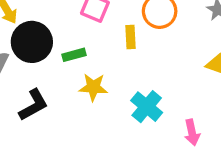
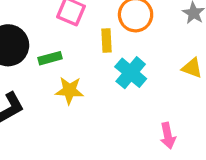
cyan cross: (147, 107) -> (131, 73), moved

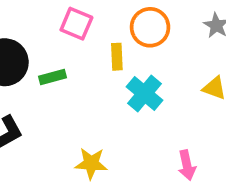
yellow star: (69, 90) -> (91, 163), moved

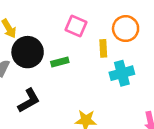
cyan cross: (144, 94) -> (122, 73), turned 35

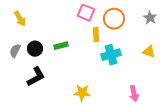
pink square: (76, 26) -> (86, 13), moved
black circle: (28, 52) -> (35, 49), moved, size x0.6

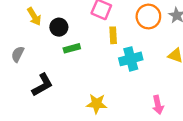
yellow arrow: (20, 19) -> (34, 16), moved
orange circle: (114, 19) -> (148, 16), moved
black circle: (35, 49) -> (59, 27), moved

